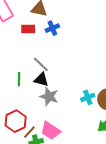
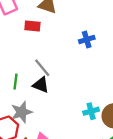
blue cross: (52, 28) -> (87, 40), moved
gray star: (49, 97) -> (22, 112), moved, turned 30

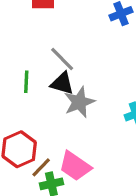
gray star: (22, 112) -> (79, 102), moved

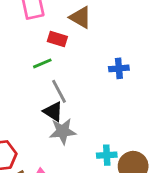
green line: (26, 82) -> (42, 63), moved, turned 48

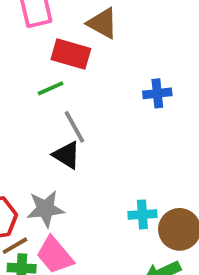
red rectangle: (57, 39) -> (71, 54), size x1.4
gray star: (63, 131) -> (45, 209), moved

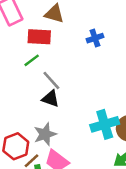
blue cross: (157, 93) -> (95, 38), moved
cyan cross: (142, 214) -> (105, 124), size x1.6

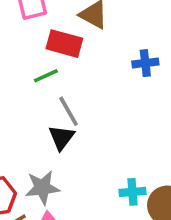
black triangle: (50, 99) -> (61, 137), turned 36
cyan cross: (105, 124) -> (132, 192), size x0.6

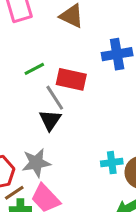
red rectangle: (64, 44) -> (71, 79), moved
blue cross: (145, 63) -> (117, 54), size x1.4

